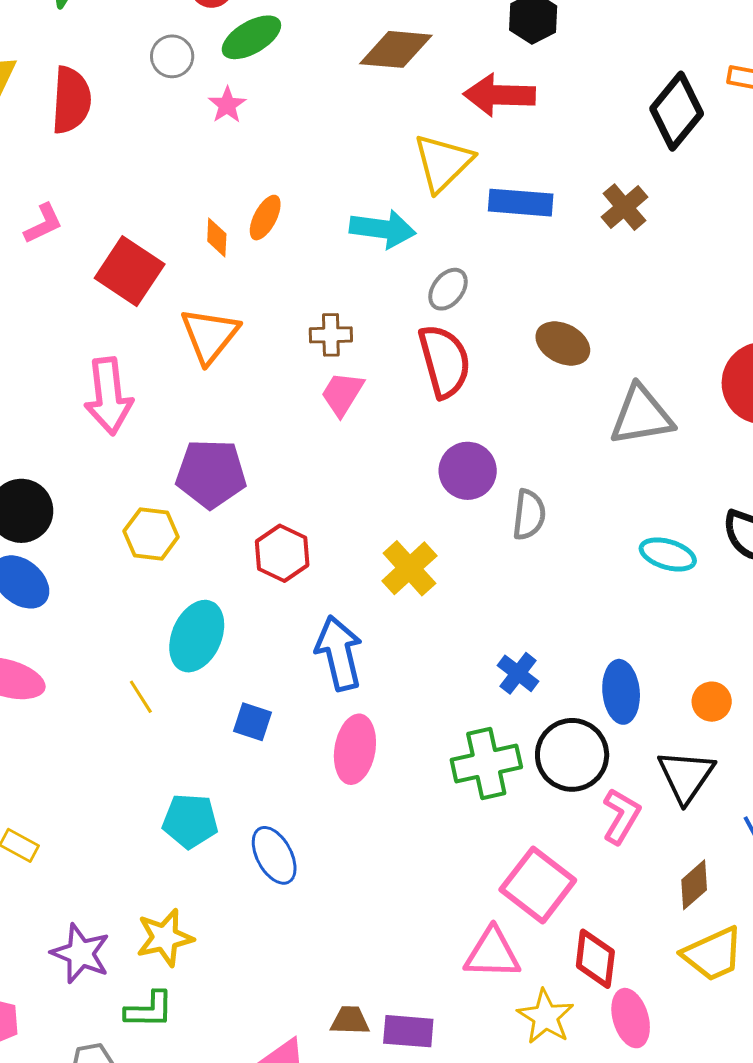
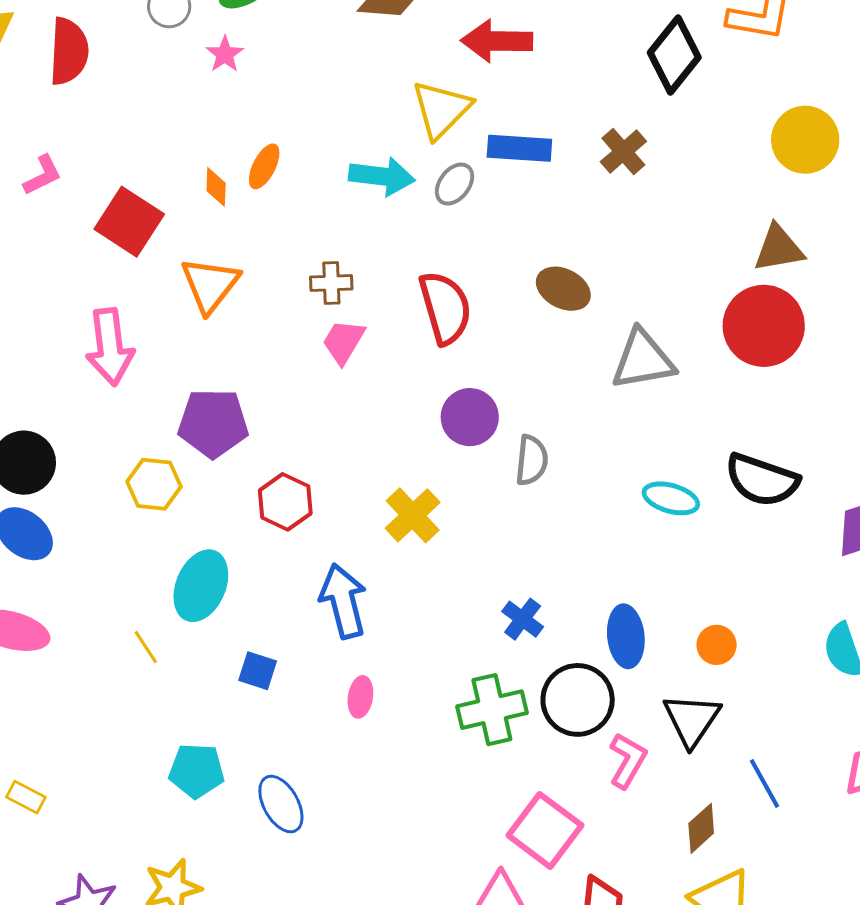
gray ellipse: (448, 289) -> (455, 184), moved
pink ellipse: (355, 749) -> (360, 697), size x0.6

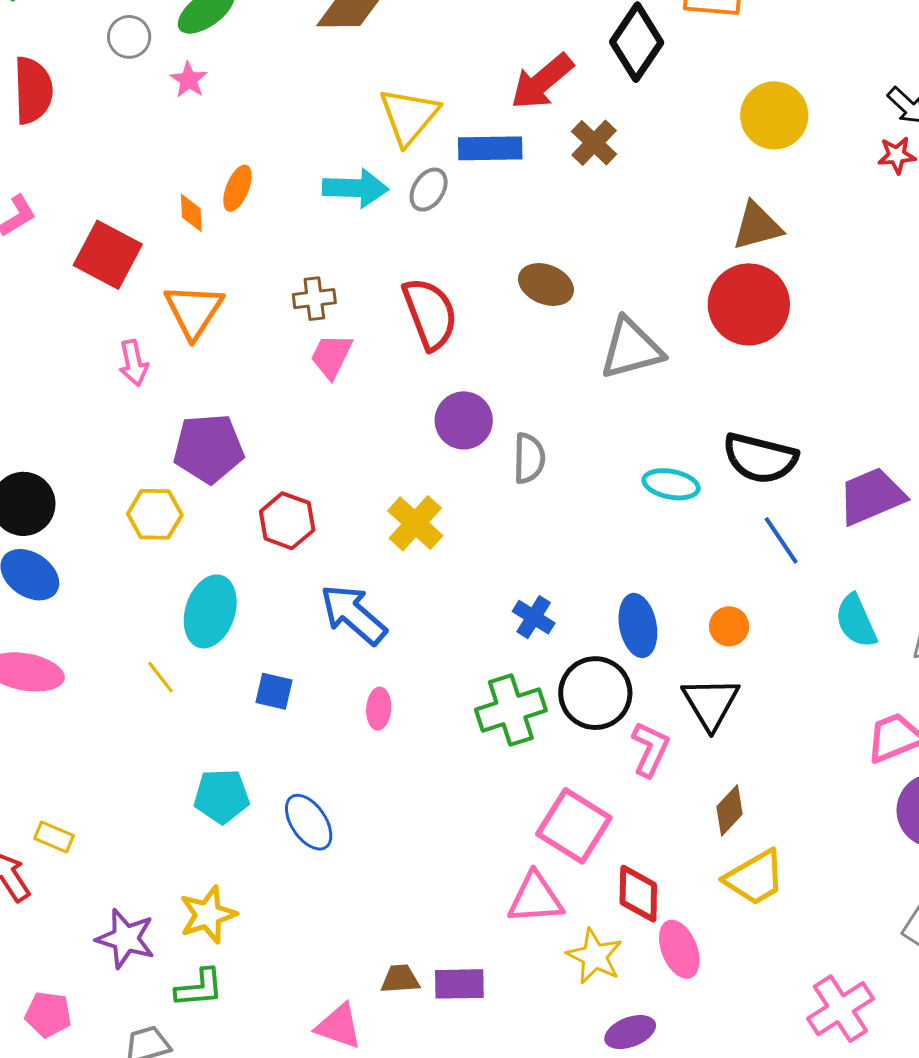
red arrow: (497, 41) -> (542, 82), moved, turned -36
pink arrow: (110, 347) -> (133, 363), moved, size x0.6
blue arrow: (343, 601) -> (353, 614), turned -30
blue line: (765, 783) -> (781, 540), moved

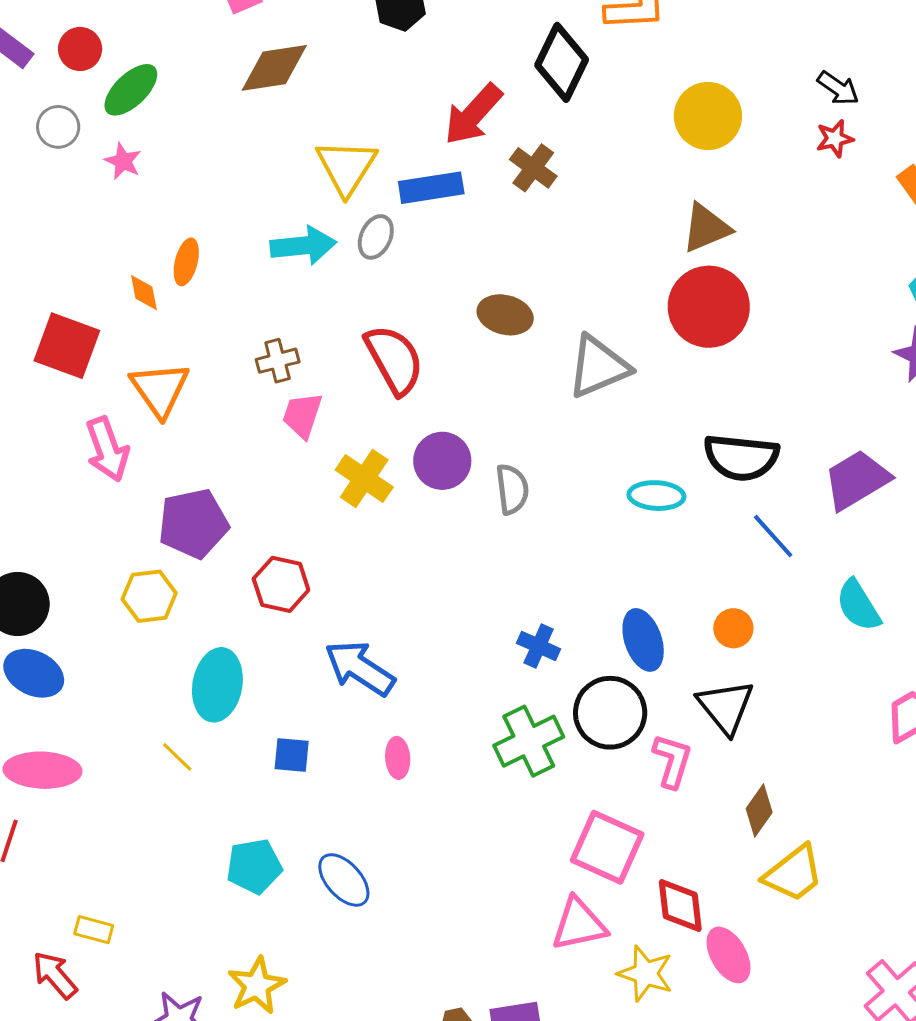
pink arrow: (133, 363) -> (107, 449), size x1.4
yellow cross: (415, 523) -> (364, 479), moved

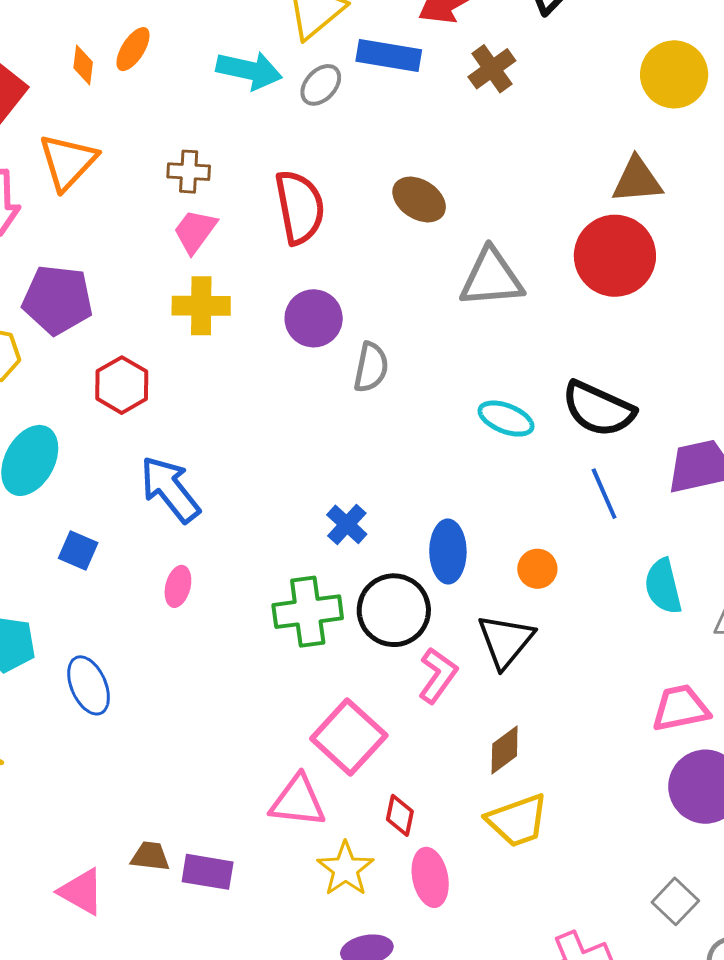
yellow cross: (364, 479) -> (201, 306), moved, turned 38
red diamond: (680, 906) -> (400, 815), size x0.7

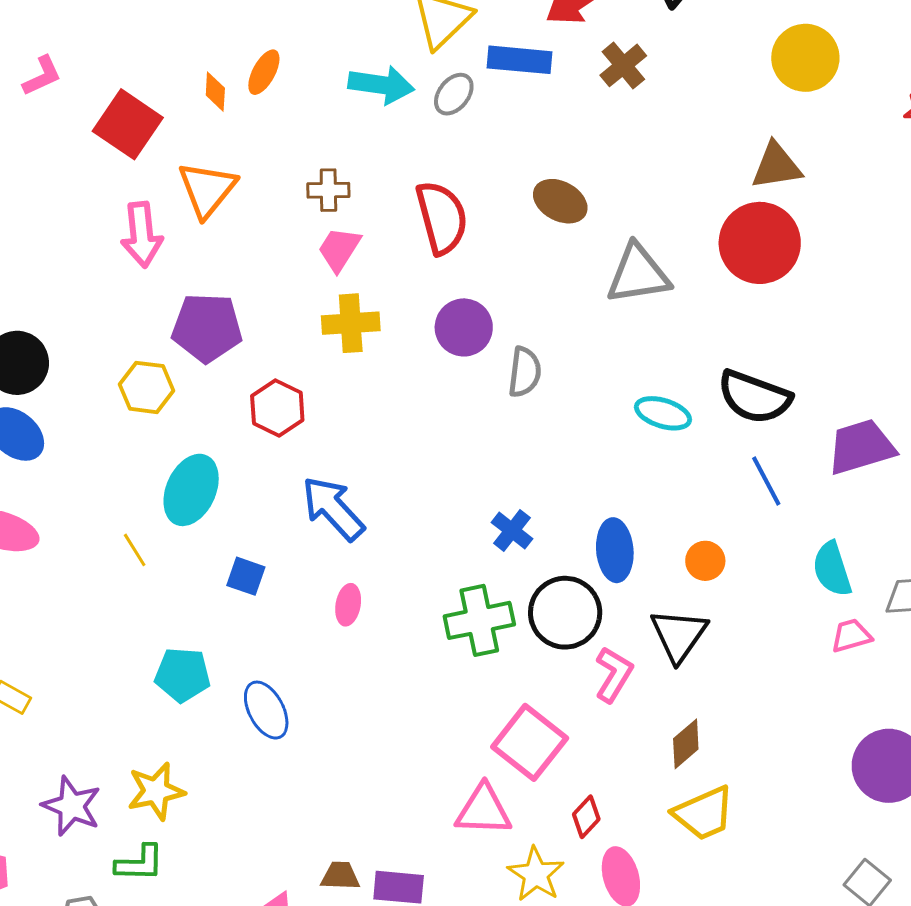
pink trapezoid: (681, 708) -> (851, 636), moved, size x0.7
red diamond: (400, 815) -> (586, 817), turned 36

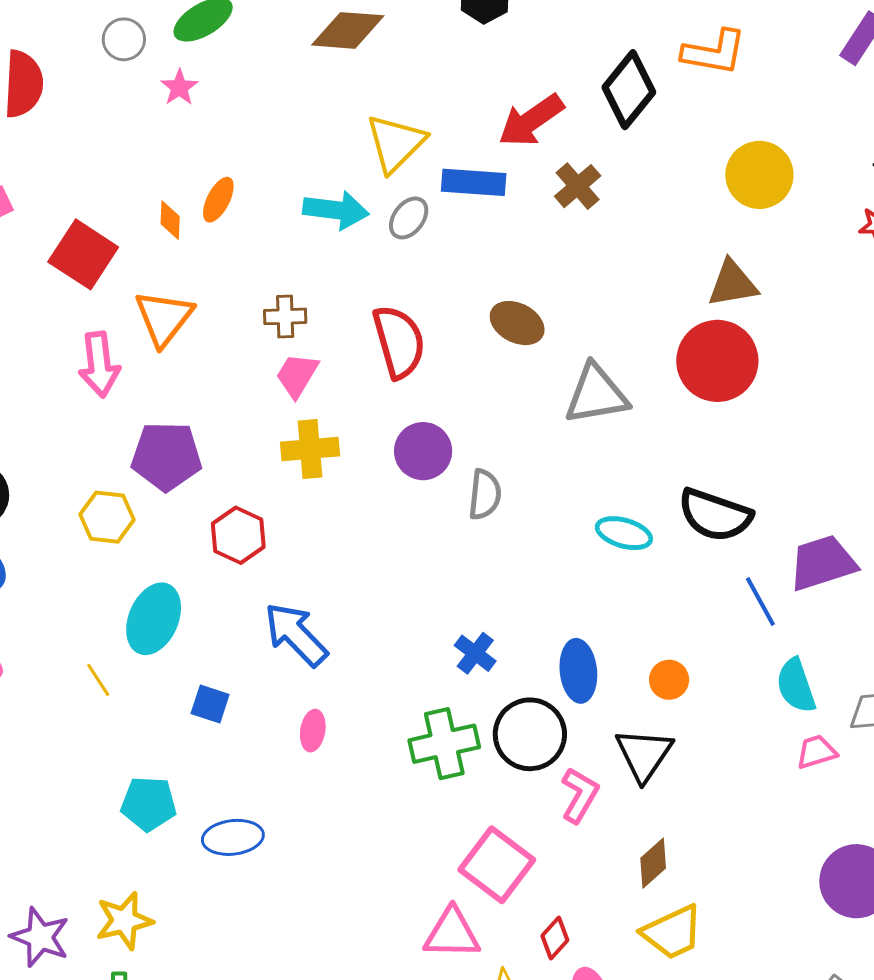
blue line: (766, 481) -> (760, 602), moved
blue ellipse: (266, 710) -> (233, 837), turned -68

